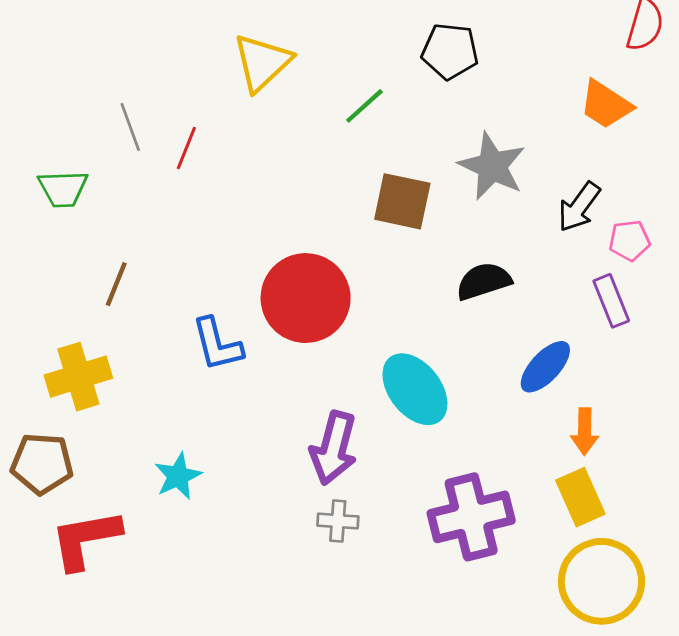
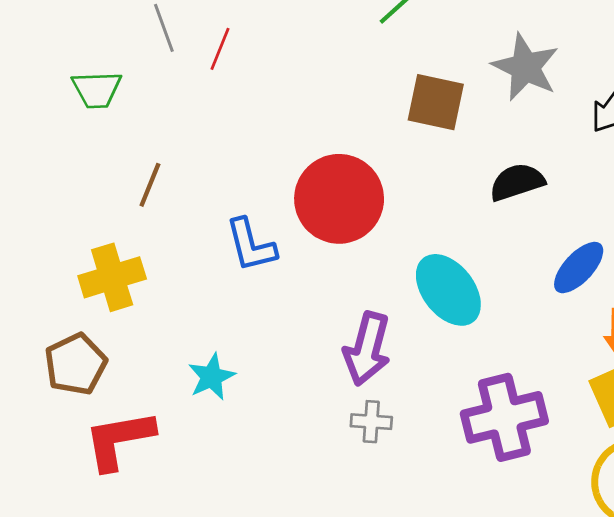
brown pentagon: (42, 464) -> (76, 364), turned -30

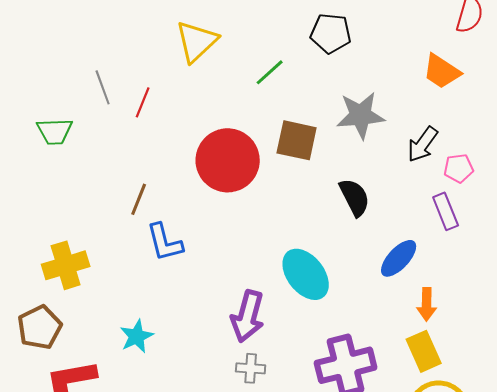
gray star: (525, 67) -> (361, 115), turned -30
black semicircle: (517, 182) -> (355, 197), turned 81
brown line: (150, 185) -> (139, 199), moved
red circle: (339, 199) -> (228, 160), moved

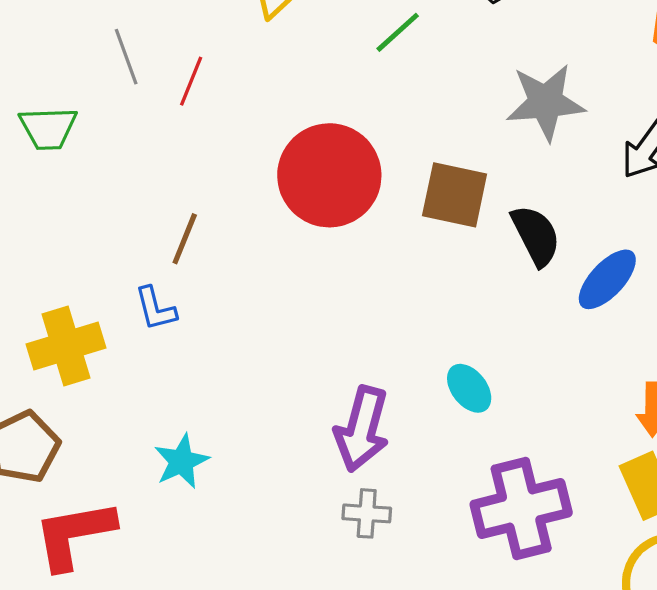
brown square: (297, 140) -> (455, 195), moved
blue L-shape: (165, 242) -> (155, 309), moved, size x0.7
blue ellipse: (399, 258) -> (607, 279), moved
cyan ellipse: (306, 274) -> (469, 388), moved, size x0.6

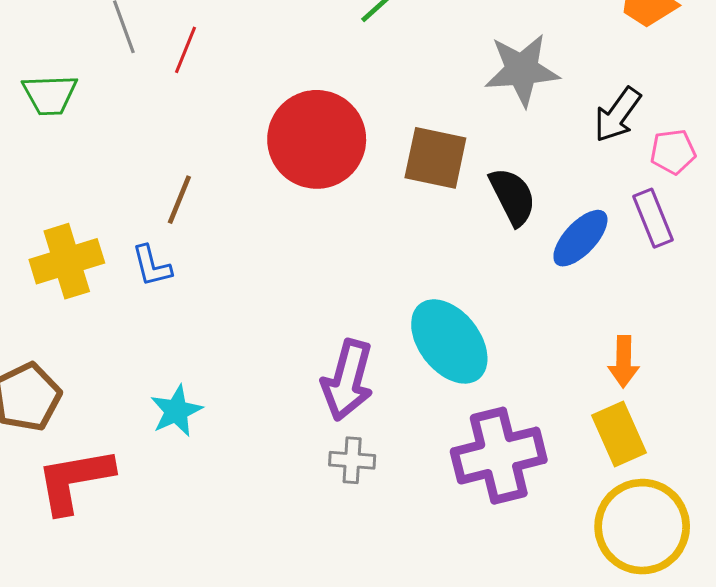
yellow cross: (66, 346) -> (67, 261), moved
cyan ellipse: (469, 388) -> (449, 341), size x1.8

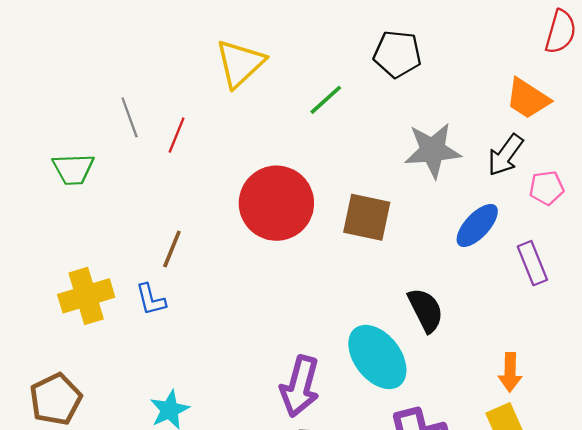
black arrow: (617, 115) -> (505, 155), moved
pink pentagon: (673, 152) -> (546, 188), moved
black semicircle: (513, 196) -> (426, 310), moved
blue ellipse: (580, 238) -> (477, 225), moved

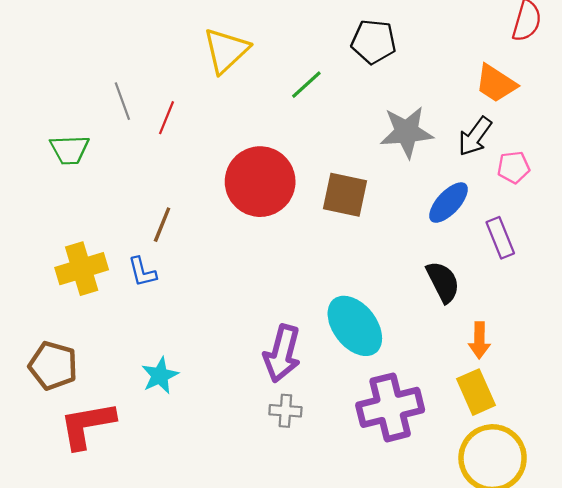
black semicircle: (426, 310) -> (443, 282), moved
brown pentagon: (56, 399) -> (53, 366), turned -30

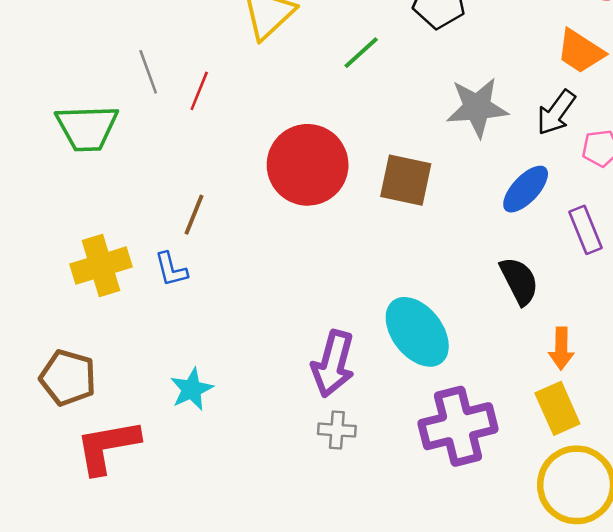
green trapezoid: (70, 150) -> (87, 128), size x1.4

